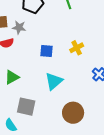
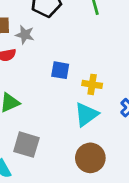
yellow cross: (77, 48) -> (92, 84), moved, turned 32
cyan triangle: (54, 81) -> (86, 114), moved

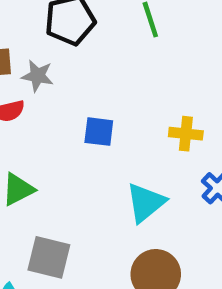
yellow cross: (92, 84) -> (186, 134), moved

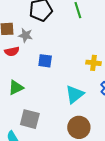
blue square: (99, 132) -> (45, 61), moved

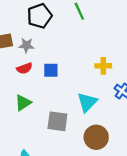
red semicircle: (12, 51) -> (24, 68), moved
gray square: (30, 119) -> (57, 121), moved

